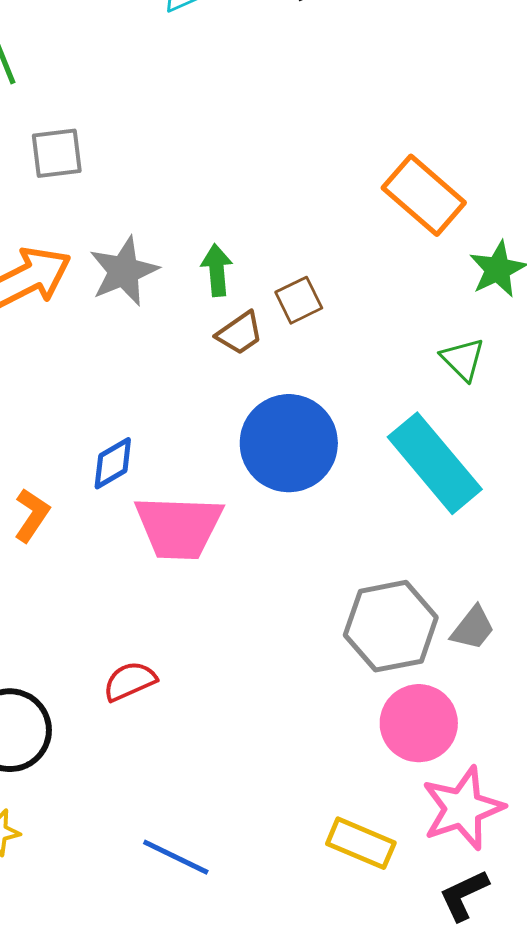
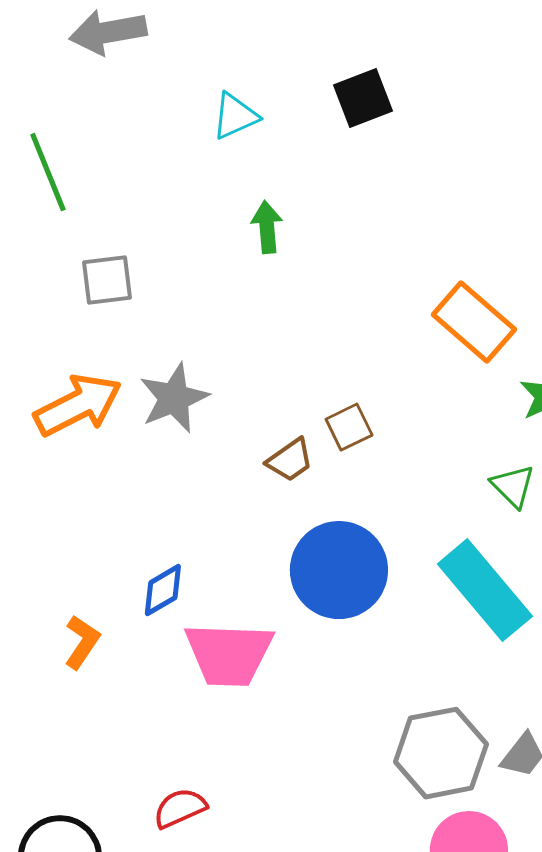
green arrow: (217, 270) -> (267, 227), moved

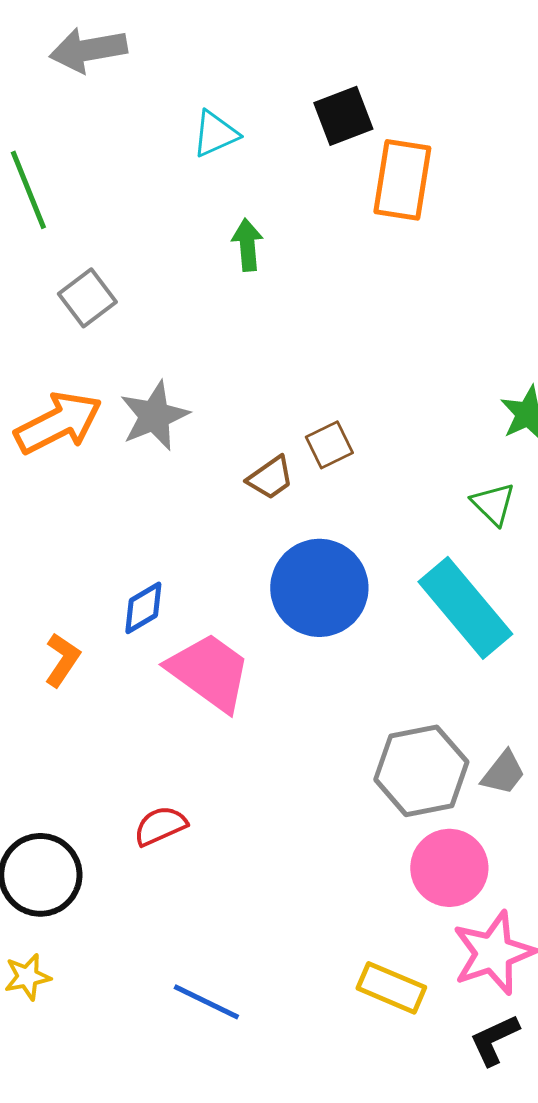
gray square: (107, 280) -> (87, 298), turned -30
orange rectangle: (474, 322) -> (402, 180), moved, turned 58
pink trapezoid: (229, 654) -> (209, 672), turned -146

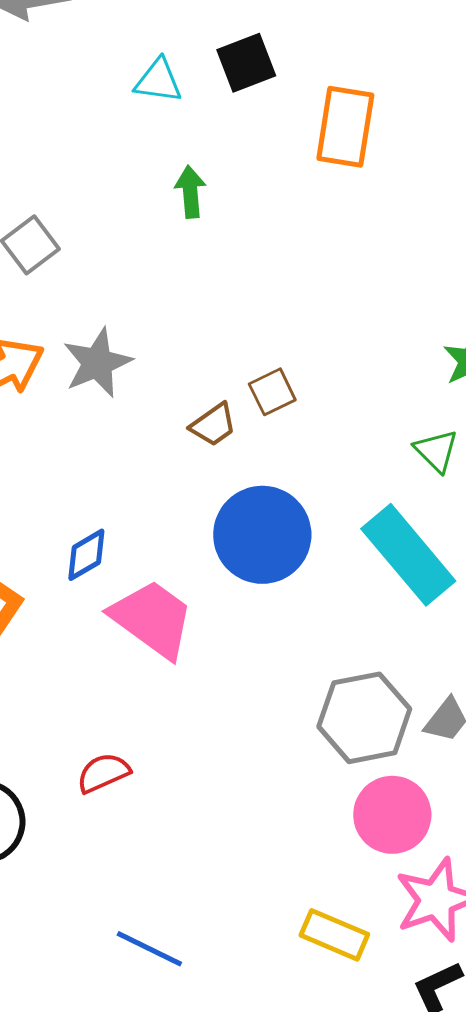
black square: (343, 116) -> (246, 63), moved
cyan triangle: (215, 134) -> (158, 81), turned 32

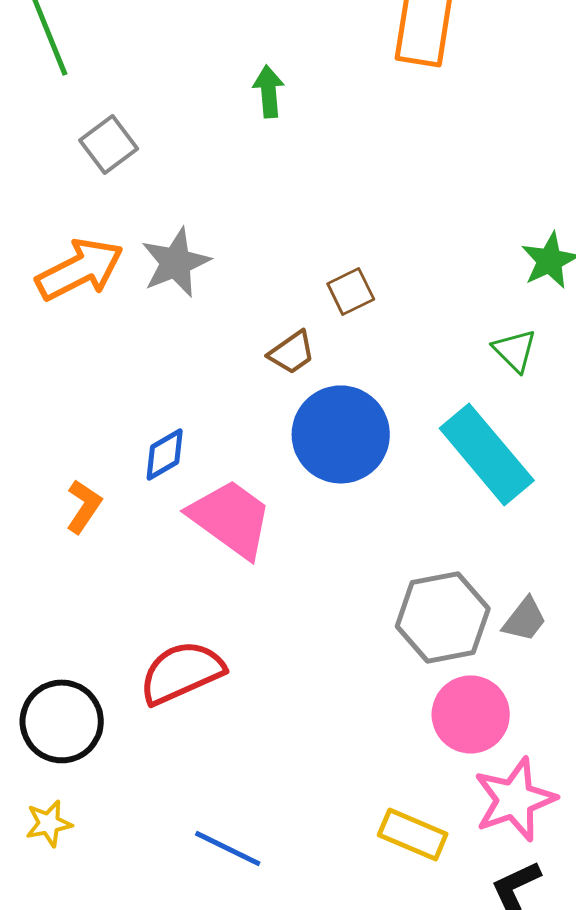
brown trapezoid: (213, 425) -> (292, 352), moved
red semicircle: (103, 773) -> (182, 672), size x1.6

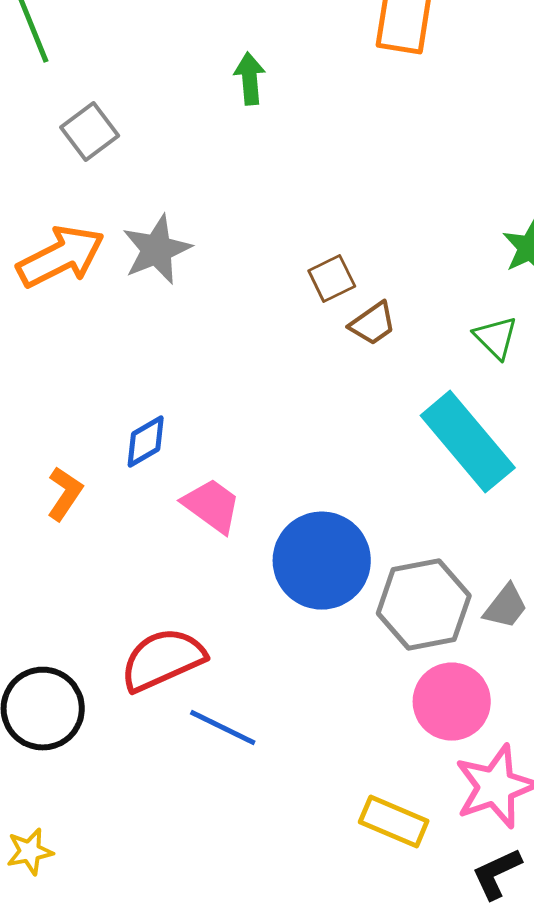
brown trapezoid: (292, 352) -> (373, 324), moved
blue circle: (341, 434) -> (322, 561), moved
pink trapezoid: (231, 518) -> (212, 506), size x0.7
yellow star: (49, 823) -> (30, 852), moved
blue line: (228, 848) -> (223, 728), moved

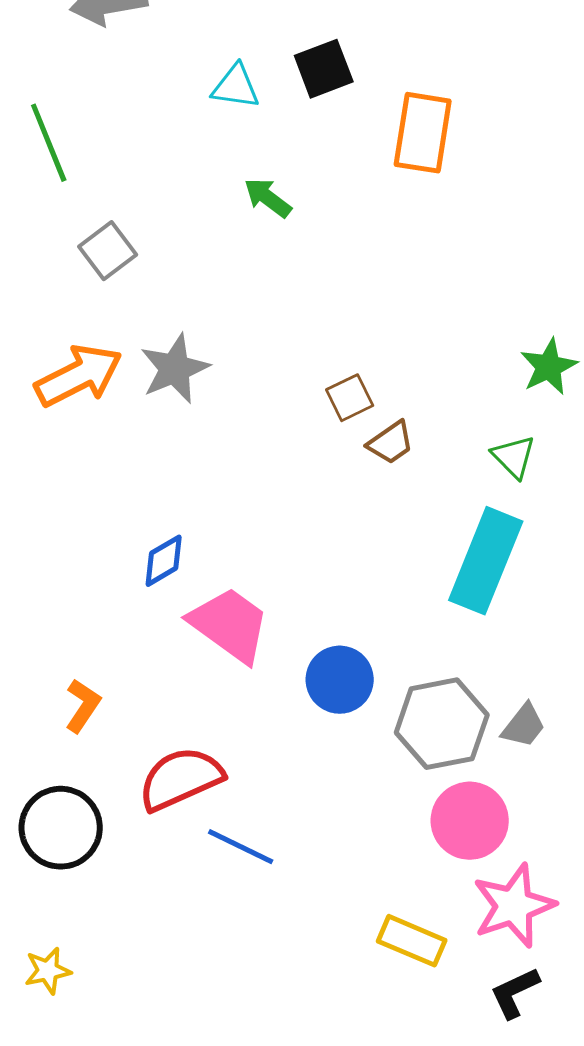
green arrow: (250, 79) -> (268, 198), turned -48
cyan rectangle: (468, 442) -> (486, 561), turned 62
orange L-shape: (65, 494) -> (83, 706), moved
pink trapezoid: (212, 506) -> (230, 625), size x1.4
blue circle: (322, 561) -> (340, 680), size x0.7

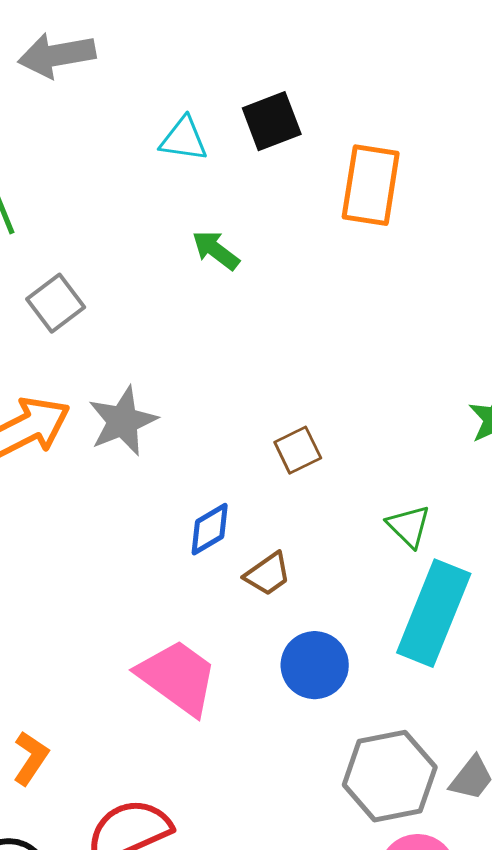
brown trapezoid: (391, 443) -> (268, 574), moved
green triangle: (514, 457) -> (409, 526), moved
blue diamond: (164, 561) -> (210, 529), moved
blue circle: (340, 680) -> (315, 665), moved

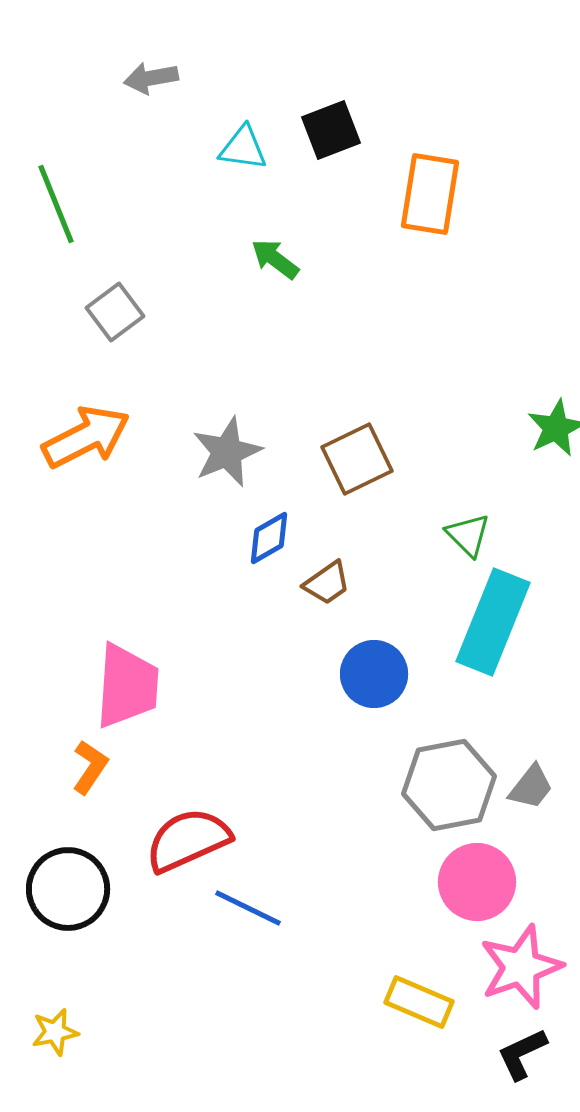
gray arrow: (57, 55) -> (151, 78), moved, size x0.7
gray star: (123, 421) -> (227, 452), moved
brown square: (298, 450) -> (357, 459), size x1.5
pink trapezoid: (178, 677) -> (127, 686), moved, turned 58

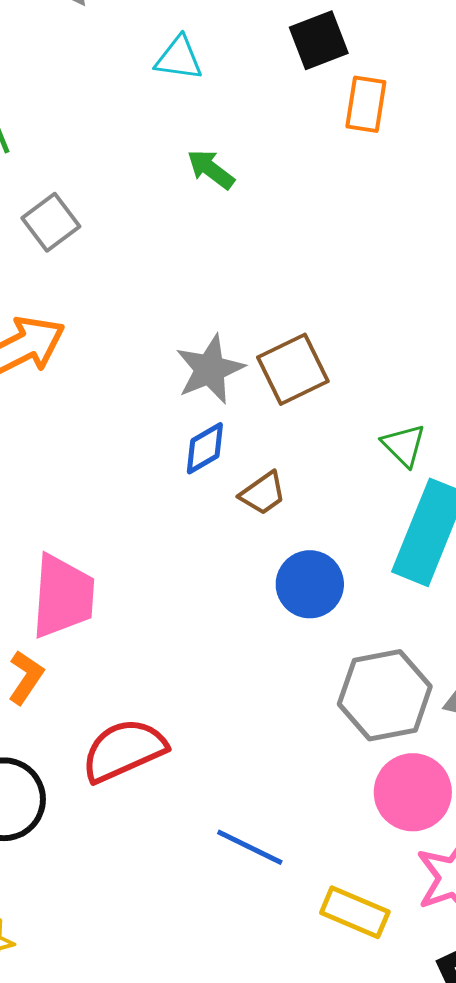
black square: (331, 130) -> (319, 40), moved
orange rectangle: (430, 194) -> (366, 104), size x0.7
gray star: (227, 452) -> (210, 369), moved
blue line: (248, 908) -> (250, 847), moved

